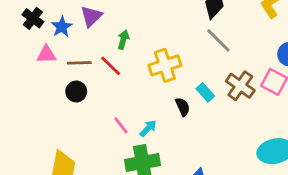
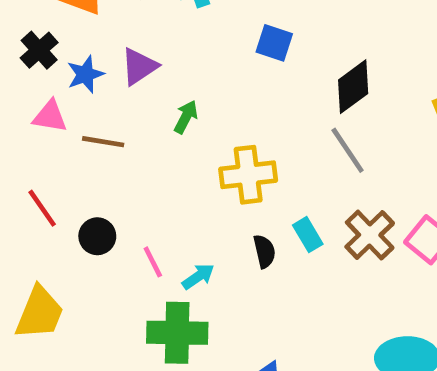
red line: (111, 66) -> (42, 208), moved
black circle: (76, 91) -> (97, 236), moved

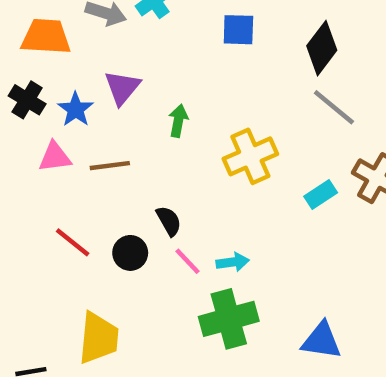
cyan rectangle: (308, 235) -> (321, 194), turned -76
black semicircle: (264, 251) -> (169, 221), moved
cyan arrow: (198, 276) -> (233, 262), turned 44

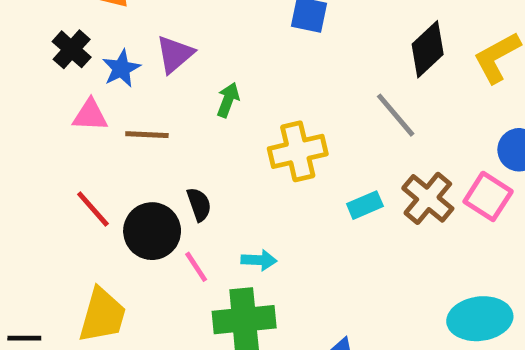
black diamond: (322, 48) -> (428, 49), moved
black circle: (130, 253) -> (152, 231), size x1.5
pink line: (188, 261) -> (196, 267), moved

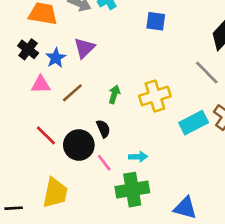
green arrow: (228, 100) -> (114, 94), moved
brown line: (147, 135) -> (72, 93), turned -40
cyan rectangle: (365, 205) -> (194, 123), size x1.5

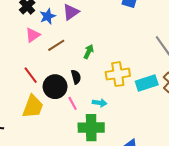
pink triangle: (41, 84) -> (33, 35), turned -42
yellow cross: (155, 96) -> (118, 74), moved
yellow trapezoid: (55, 193) -> (33, 107), moved

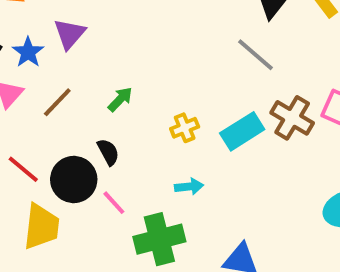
green arrow: (89, 52) -> (120, 99), turned 32
yellow cross: (118, 74) -> (185, 128), size x0.6
cyan arrow: (100, 103) -> (189, 187), moved

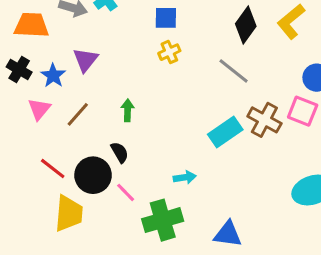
green arrow: (120, 99) -> (128, 110), turned -40
yellow cross: (185, 128) -> (169, 52), moved

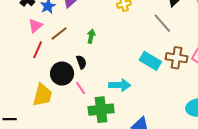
brown cross: (264, 120) -> (177, 58), turned -30
cyan rectangle: (225, 132) -> (150, 61), turned 55
red line: (53, 169) -> (38, 50), moved, turned 66
cyan arrow: (185, 177) -> (120, 85), size x1.5

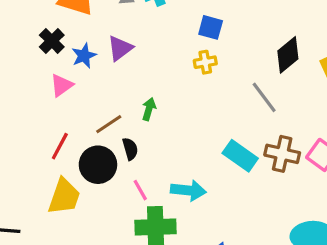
brown line: (59, 33) -> (109, 124), moved
red line: (38, 50) -> (60, 146), moved
pink line: (81, 88) -> (140, 190), moved

